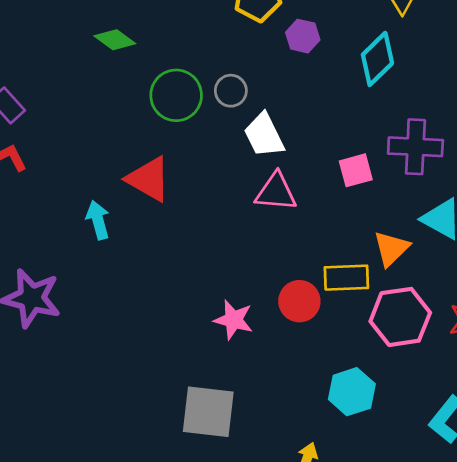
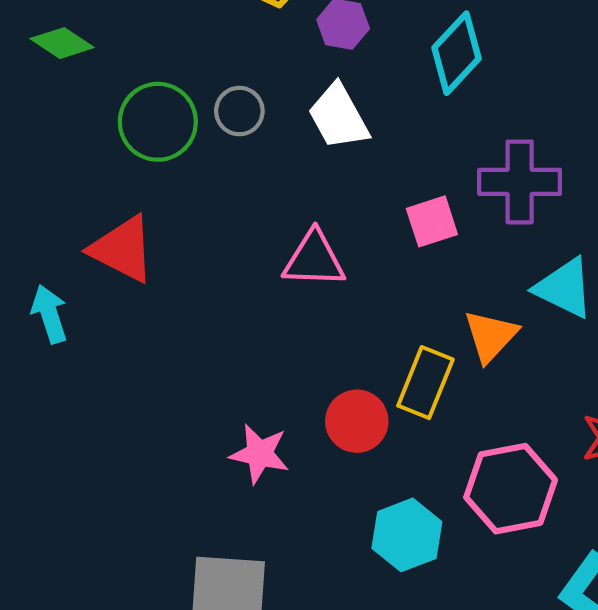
white trapezoid: (264, 135) -> (338, 117), moved
yellow rectangle: (346, 278) -> (425, 383), turned -63
pink hexagon: (400, 317) -> (511, 489), moved
cyan hexagon: (352, 392) -> (407, 535), moved

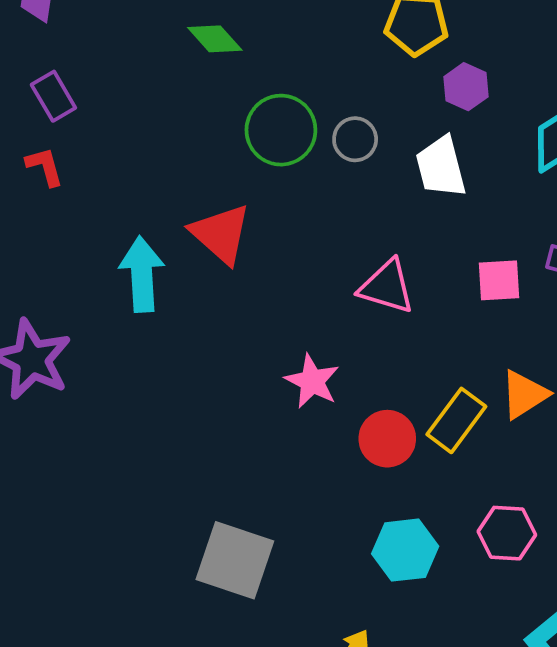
cyan arrow: (50, 314) -> (142, 274), size x1.4
pink star: (259, 454) -> (312, 381), moved
pink hexagon: (511, 489) -> (507, 533), size x0.7

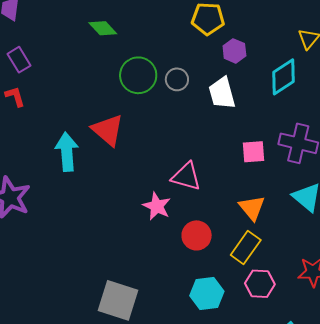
pink triangle: (387, 287) -> (186, 176), moved
orange triangle: (524, 394) -> (252, 208), moved, turned -36
yellow rectangle: (456, 420) -> (246, 247), moved

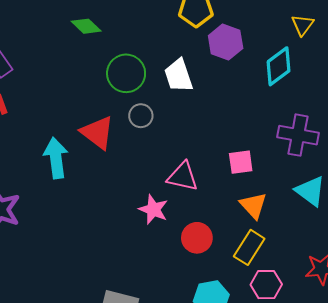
purple hexagon: (234, 51) -> (226, 42), size x1.4
gray circle: (177, 79) -> (141, 116), moved
white trapezoid: (222, 93) -> (179, 76), moved
pink square: (253, 152) -> (241, 162), moved

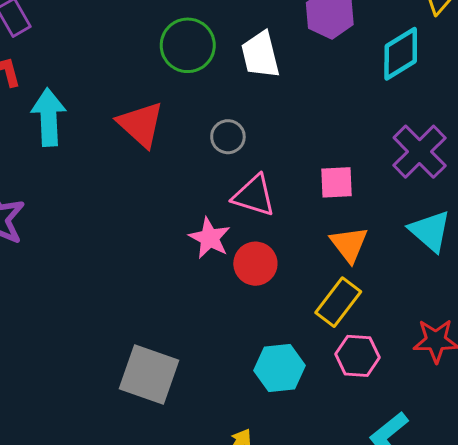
gray circle: (141, 116) -> (228, 137), moved
purple cross: (298, 135) -> (420, 152), turned 30
cyan arrow: (56, 158) -> (49, 117), moved
red circle: (197, 238) -> (255, 264), moved

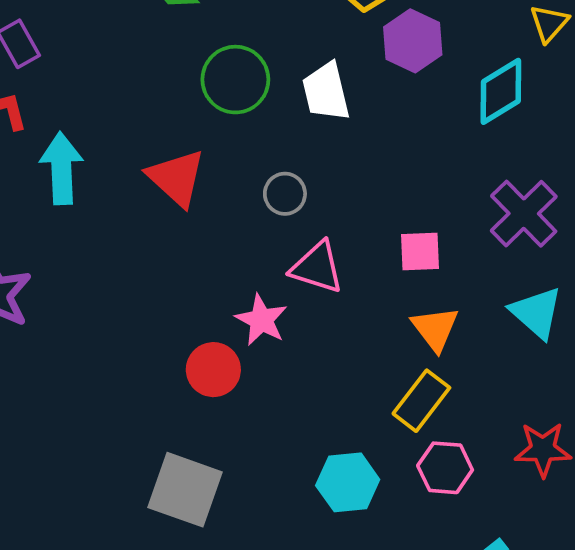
red circle: (255, 264) -> (213, 370), moved

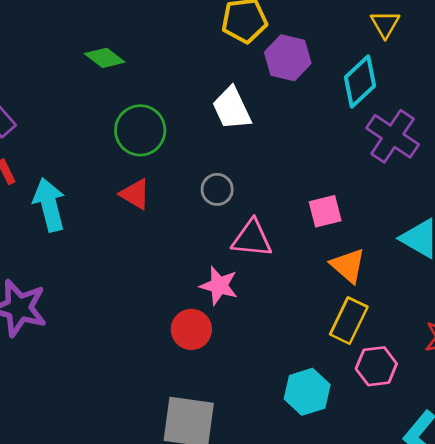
green circle: (235, 80) -> (140, 130), moved
red triangle: (176, 178) -> (135, 194), size x0.7
purple cross: (524, 214) -> (393, 136), moved

